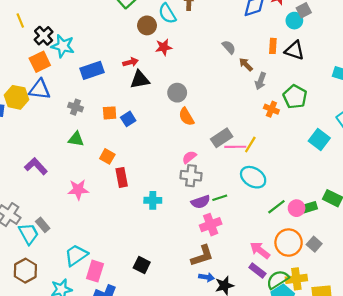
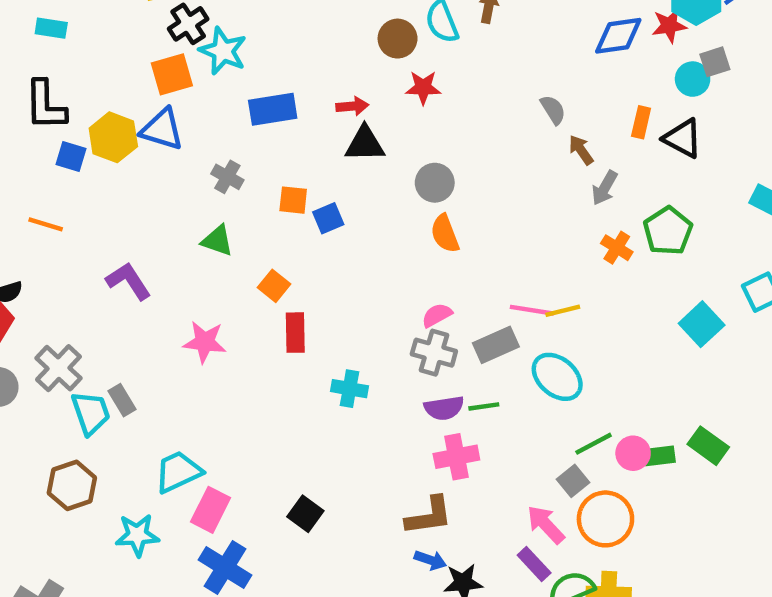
gray rectangle: (222, 138) -> (496, 345), moved
yellow line: (250, 144) -> (563, 311), turned 35
gray square: (314, 244) -> (573, 481), moved

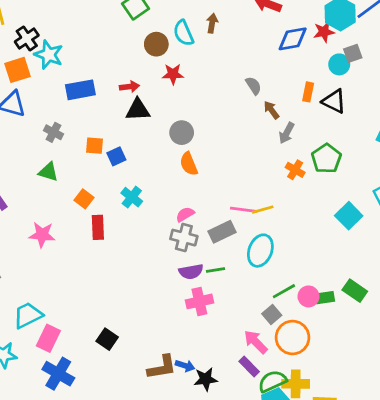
cyan ellipse: (557, 377) -> (260, 251), turned 72
cyan cross: (349, 389) -> (132, 197), moved, turned 30
brown L-shape: (429, 516) -> (162, 367), moved

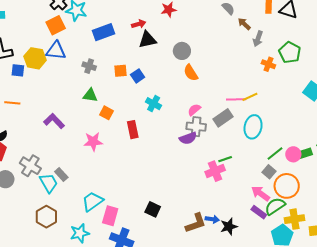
orange square: (84, 199) -> (106, 113), moved
green line: (216, 270) -> (225, 159), moved
purple semicircle: (191, 272) -> (188, 138), moved
green semicircle: (272, 381) -> (275, 206), moved

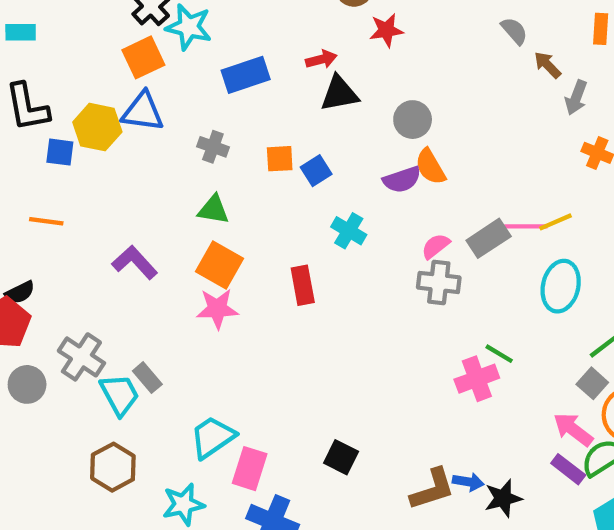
orange square: (106, 113) -> (220, 265), moved, size x1.5
gray rectangle: (223, 118) -> (489, 238), moved
purple semicircle: (188, 138) -> (402, 180), moved
green line: (225, 159) -> (499, 354), turned 48

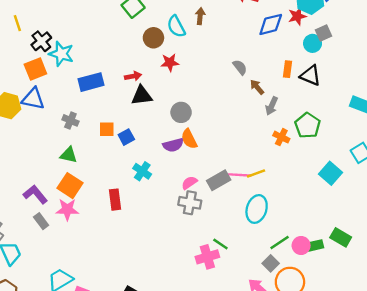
purple L-shape: (135, 262) -> (35, 194), moved
gray rectangle: (147, 378) -> (41, 221), moved

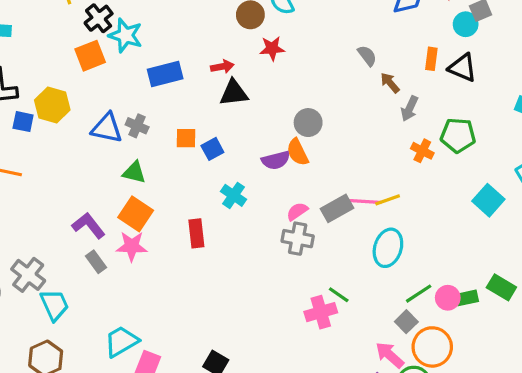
blue triangle: (33, 99) -> (107, 128), moved
gray circle: (181, 112) -> (308, 123), moved
green pentagon: (308, 125) -> (458, 135), turned -30

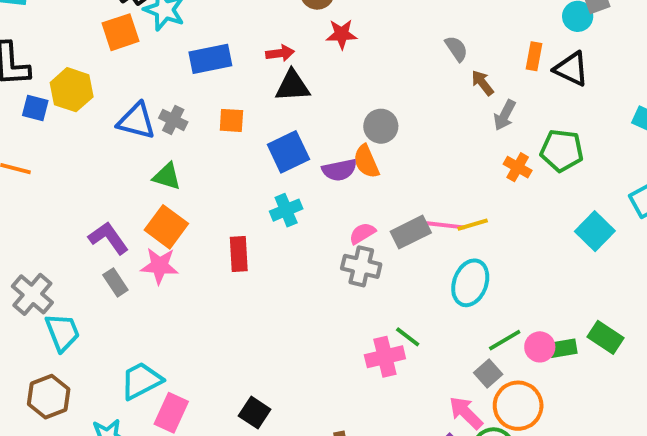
orange square: (186, 138) -> (231, 120), moved
blue square: (212, 149) -> (288, 152), moved, size x1.5
cyan cross: (234, 195) -> (286, 210), turned 30

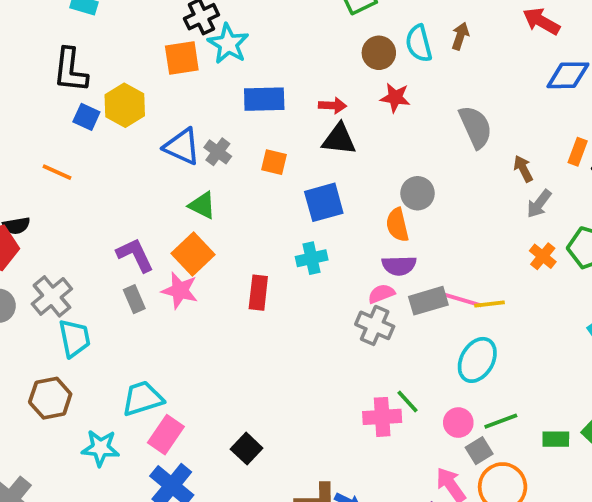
gray semicircle: (456, 49) -> (476, 127), moved, size x1.6
purple semicircle: (339, 170) -> (399, 266), moved
pink circle: (540, 347) -> (458, 423), moved

